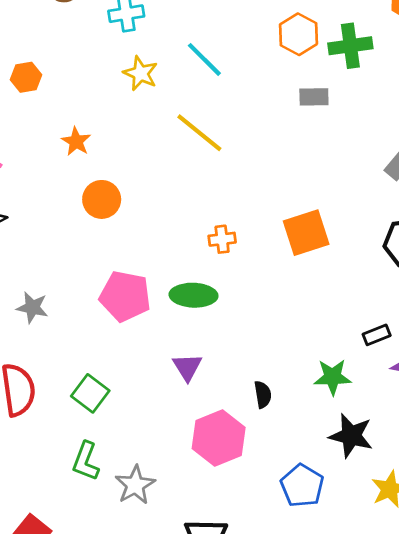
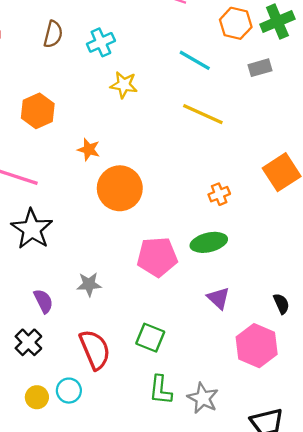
cyan line: (204, 59) -> (195, 60), moved
orange hexagon: (26, 77) -> (38, 111), size x1.4
yellow line: (199, 133) -> (203, 114), moved
orange circle: (102, 199) -> (120, 188), size x1.5

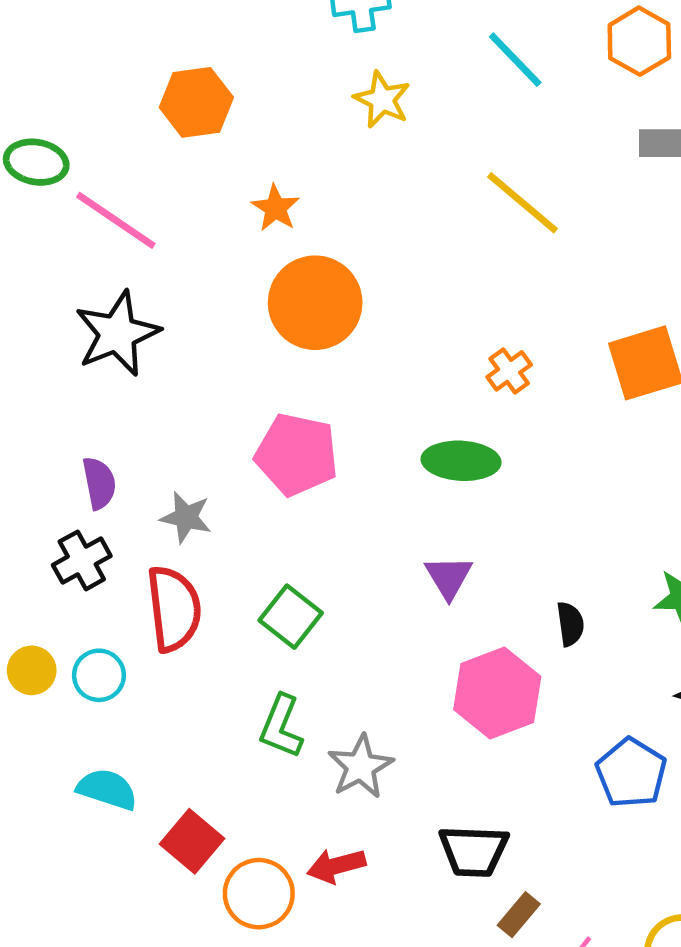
cyan line: (195, 60) -> (515, 60), moved
orange cross: (219, 194) -> (509, 371), turned -30
pink pentagon: (157, 257) -> (297, 455), moved
gray star: (89, 284) -> (186, 517), moved
black cross: (28, 342) -> (82, 560), moved

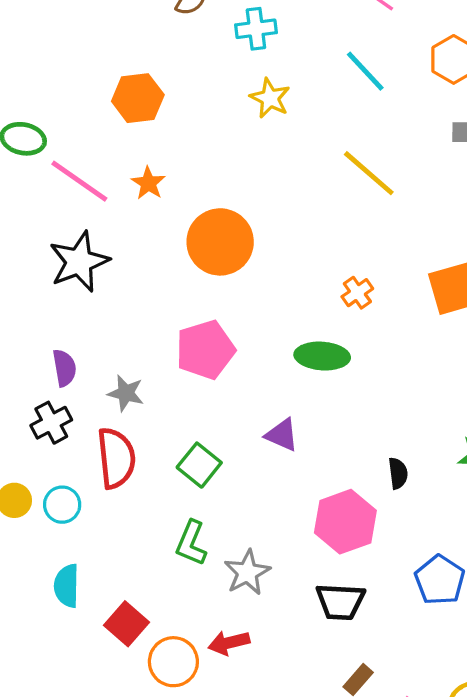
orange star: (276, 208) -> (148, 183), moved
pink pentagon: (297, 455) -> (205, 350), turned -30
purple triangle: (449, 577) -> (282, 435), moved, turned -36
cyan semicircle: (107, 789) -> (67, 586), turned -108
black trapezoid: (474, 851) -> (340, 602), moved

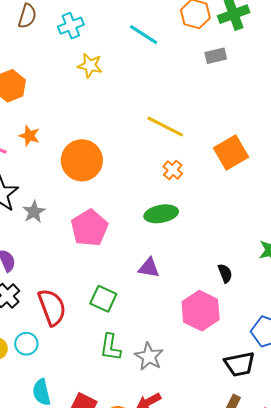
yellow line: (369, 173) -> (165, 127), moved
gray star: (126, 393) -> (34, 212), moved, turned -30
black trapezoid: (340, 602) -> (240, 364), moved

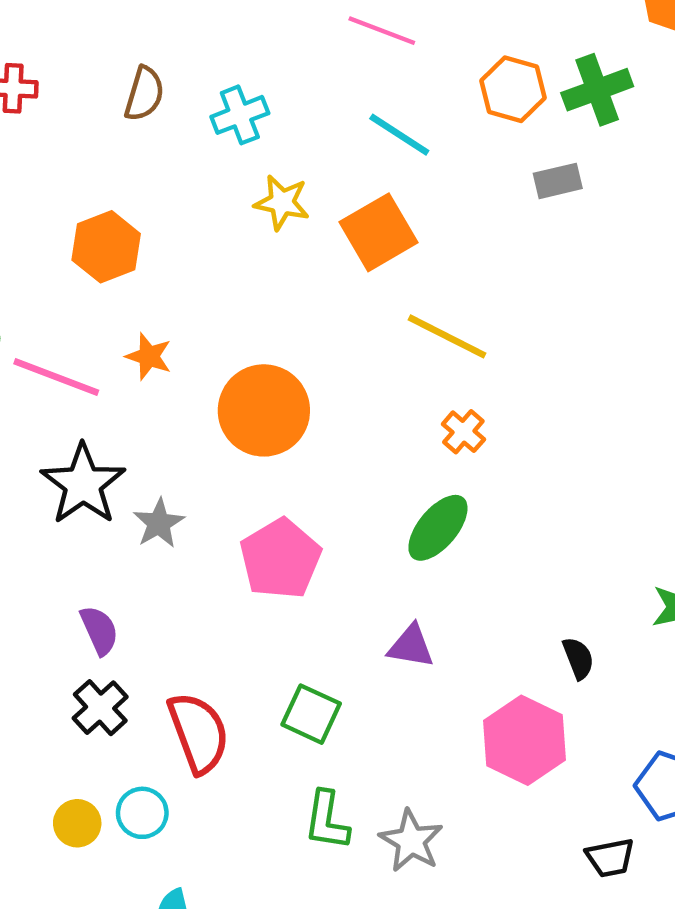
orange square: (231, 153) -> (379, 232), moved
green ellipse: (161, 214) -> (438, 528), turned -40
black trapezoid: (240, 364) -> (610, 858), size x0.7

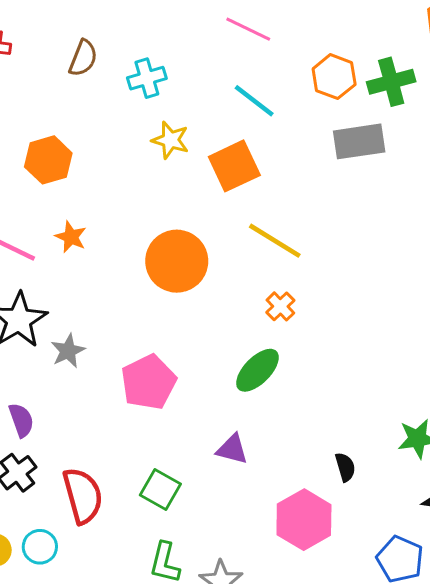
gray rectangle: (558, 181) -> (359, 141), size x1.6
orange circle: (264, 410) -> (177, 261), moved

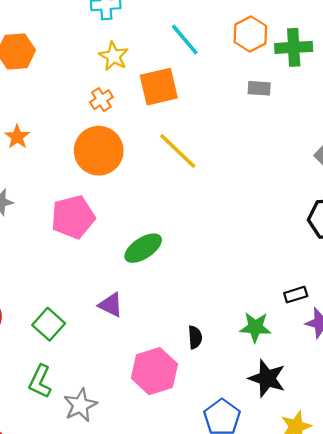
gray rectangle: (359, 141) -> (259, 88), size x0.6
orange star: (71, 237) -> (17, 137), moved
orange cross: (280, 306) -> (101, 100), moved
pink pentagon: (149, 382) -> (73, 217), moved

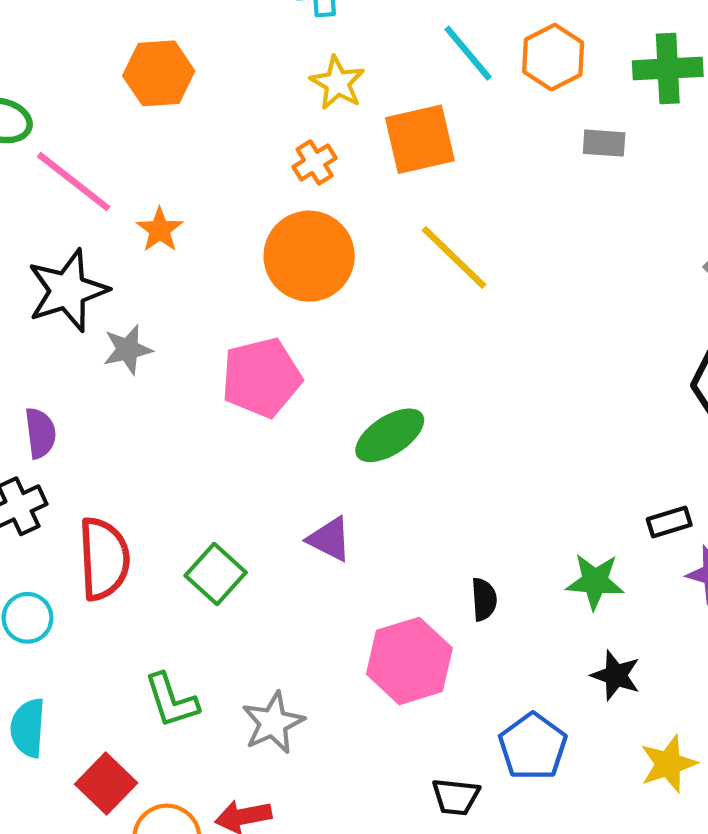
orange hexagon: (250, 34) -> (553, 57), moved
black star: (267, 378) -> (616, 675), size x0.7
green L-shape: (40, 381) -> (171, 700), moved, turned -44

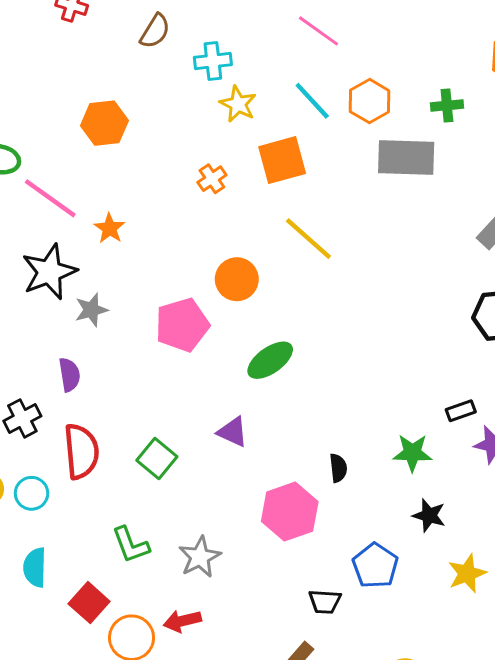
green cross: (668, 69) -> (447, 106), size x0.7
yellow star: (337, 83) -> (238, 104), moved
gray rectangle: (604, 143) -> (406, 157), size x2.0
orange circle: (309, 256) -> (237, 279), moved, size x0.7
purple semicircle: (40, 433) -> (69, 375), moved

